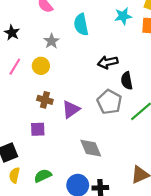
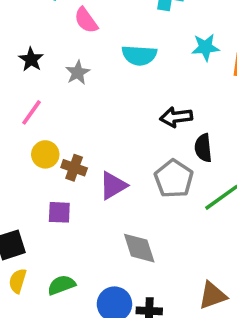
cyan semicircle: (81, 25) -> (139, 55), turned -80
gray star: (51, 41) -> (78, 73), moved
yellow circle: (41, 66) -> (45, 154), moved

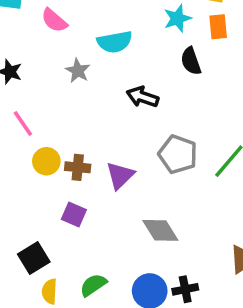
gray star: (78, 73) -> (78, 71), moved
pink line: (31, 112) -> (23, 124), turned -56
black arrow: (176, 117) -> (142, 97), moved, turned 40
black semicircle: (203, 148) -> (191, 61), moved
purple square: (59, 212) -> (74, 214), turned 35

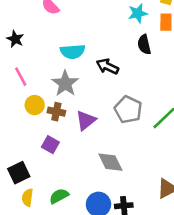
cyan semicircle: (115, 42) -> (73, 52), moved
gray star: (78, 71) -> (65, 83), moved, size x1.5

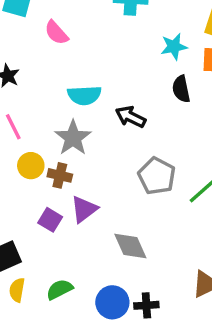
purple triangle: (86, 120) -> (84, 209), moved

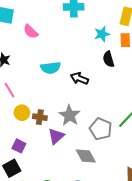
gray star: (73, 138) -> (70, 115), moved
gray pentagon: (157, 176) -> (101, 129), moved
purple square: (50, 220) -> (19, 146), moved

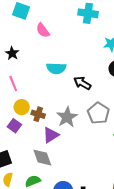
gray pentagon: (101, 129) -> (98, 113), moved
purple square: (19, 146) -> (14, 126), moved
gray diamond: (86, 156) -> (42, 158), moved

